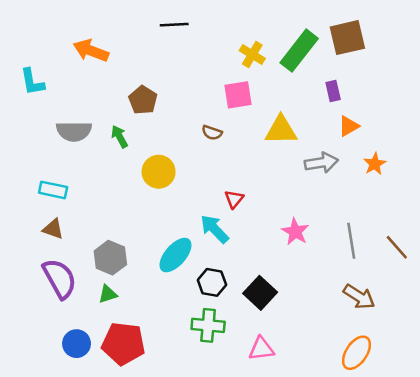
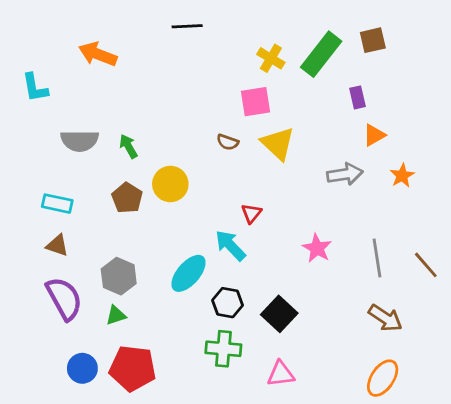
brown square: (347, 38) -> (373, 40), size x0.7
brown pentagon: (143, 100) -> (127, 198), moved
yellow triangle: (281, 130) -> (278, 143), moved, turned 44

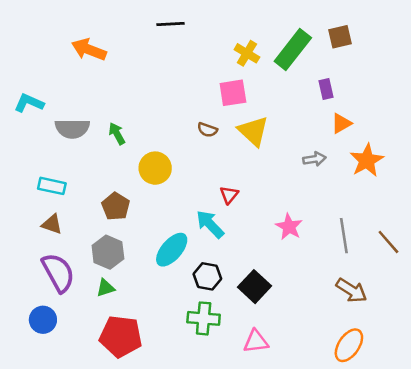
cyan L-shape: (35, 88) -> (29, 103), moved, turned 124
gray arrow: (345, 174) -> (314, 159), size x0.7
orange star: (402, 176) -> (367, 160), size x1.5
brown pentagon: (127, 198) -> (116, 206), moved
blue circle: (82, 368) -> (43, 320), moved

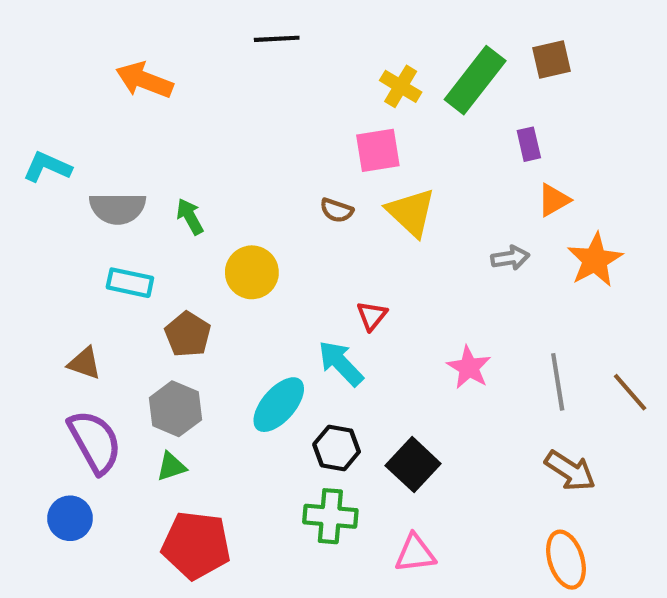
cyan rectangle: (52, 186) -> (130, 283), moved
orange ellipse: (349, 345) -> (566, 560), turned -52

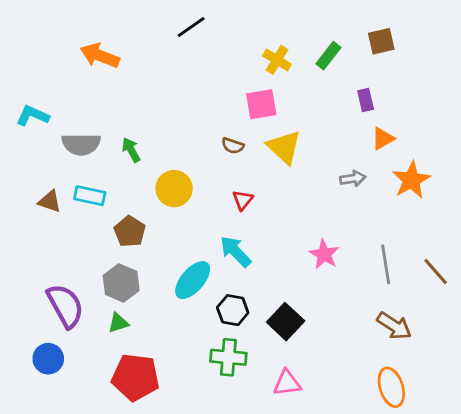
black line: (277, 39) -> (191, 27), turned -32
green rectangle: (475, 80) -> (328, 56), size x0.6
red triangle: (372, 316) -> (243, 200), moved
brown triangle: (84, 363) -> (50, 201), moved

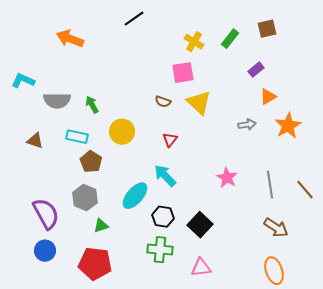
purple rectangle: (366, 100) -> (256, 70), turned 63
cyan rectangle: (90, 196) -> (77, 137), moved
green triangle: (118, 323) -> (101, 226), moved
blue circle: (48, 359) -> (45, 251), moved

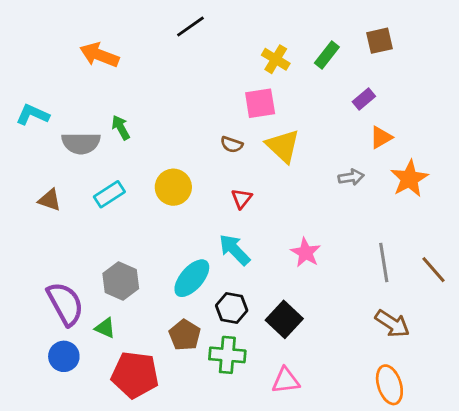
green arrow: (92, 105) -> (121, 127), moved
cyan rectangle: (77, 137) -> (109, 194), turned -45
brown pentagon: (91, 162) -> (185, 335), moved
pink star: (227, 178) -> (306, 253), moved
green triangle: (101, 226) -> (105, 328), moved, turned 42

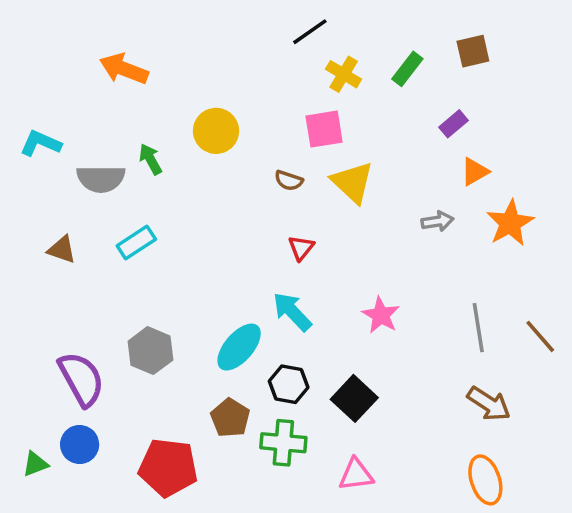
black line: (190, 26) -> (310, 32), moved
yellow circle: (173, 187) -> (216, 131), moved
green triangle: (105, 328) -> (35, 464), moved, turned -45

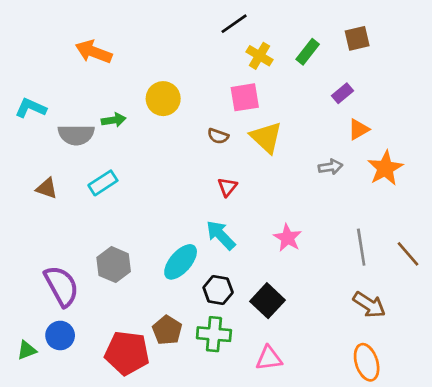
green arrow: (150, 159) -> (114, 120), turned 110
brown pentagon: (230, 418) -> (167, 330), moved

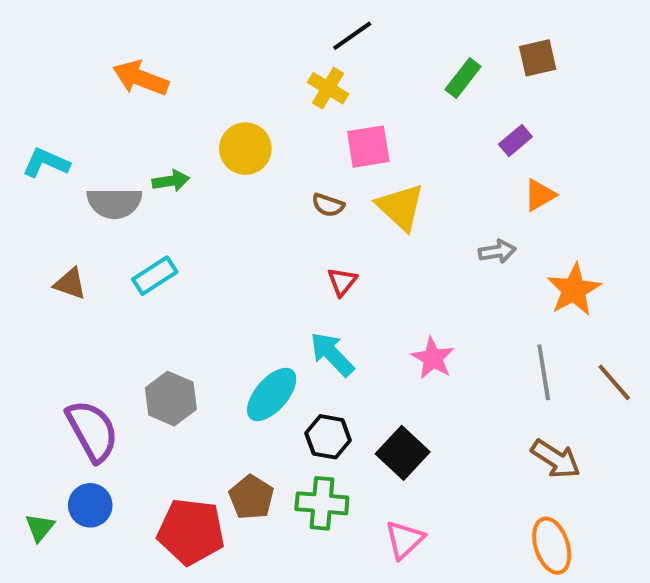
yellow cross: (259, 56) -> (328, 88), moved
orange star: (385, 168) -> (574, 290), moved
green triangle: (27, 350) -> (40, 527), turned -30
pink triangle: (269, 358) -> (405, 540), turned -36

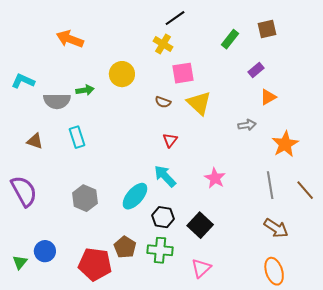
cyan rectangle: (155, 276) -> (77, 137), turned -75
purple semicircle: (92, 431) -> (24, 191), moved

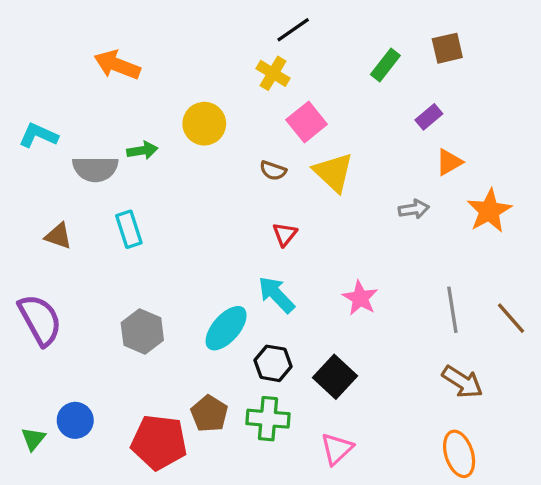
pink square: (183, 73) -> (307, 122), turned -30
orange star: (285, 144) -> (489, 211), moved

